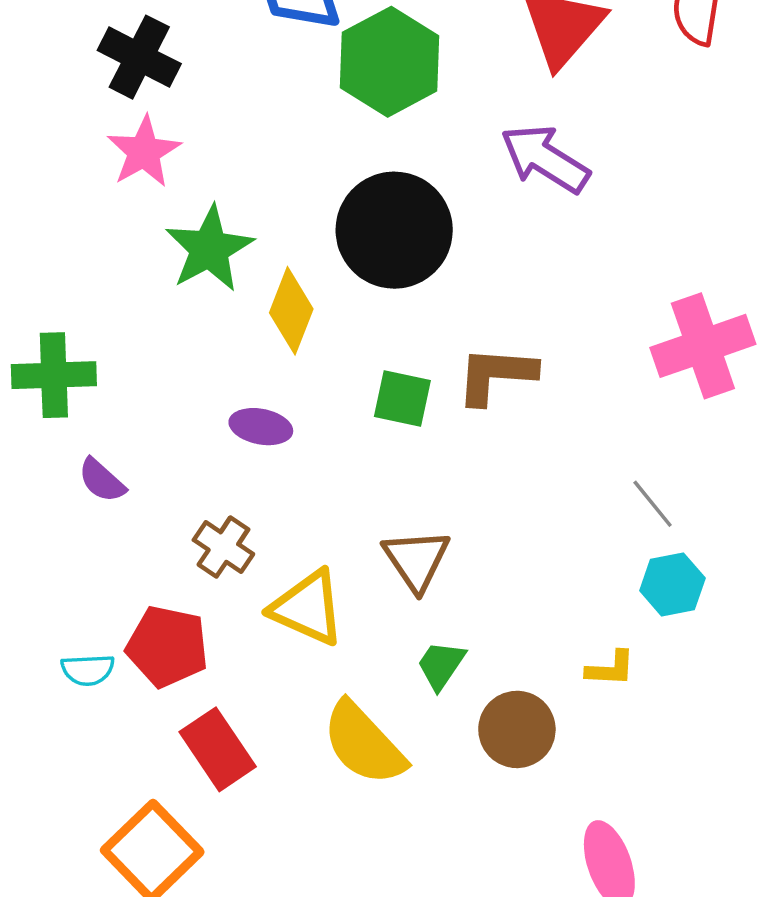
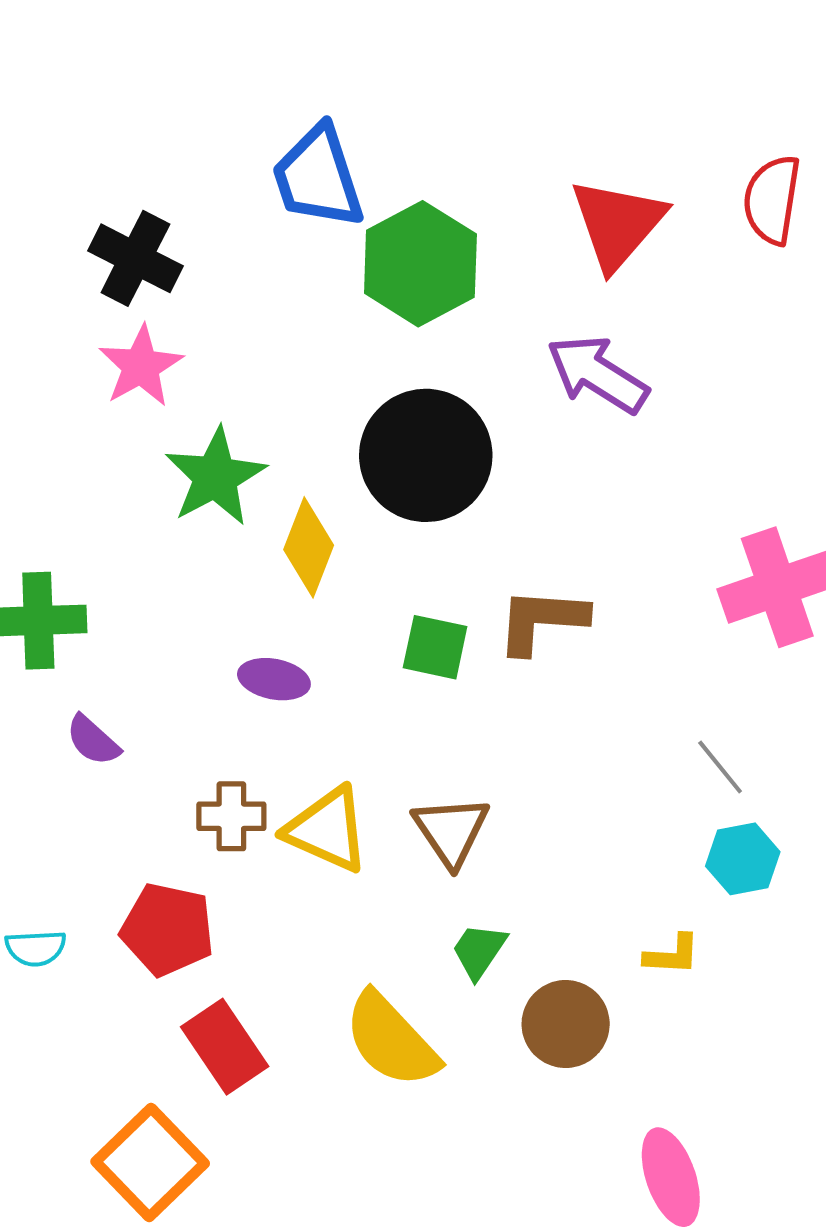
brown cross: (223, 547) -> (231, 816), turned -34
yellow triangle: (308, 608) -> (327, 830), moved
cyan semicircle: (88, 670) -> (36, 948), moved

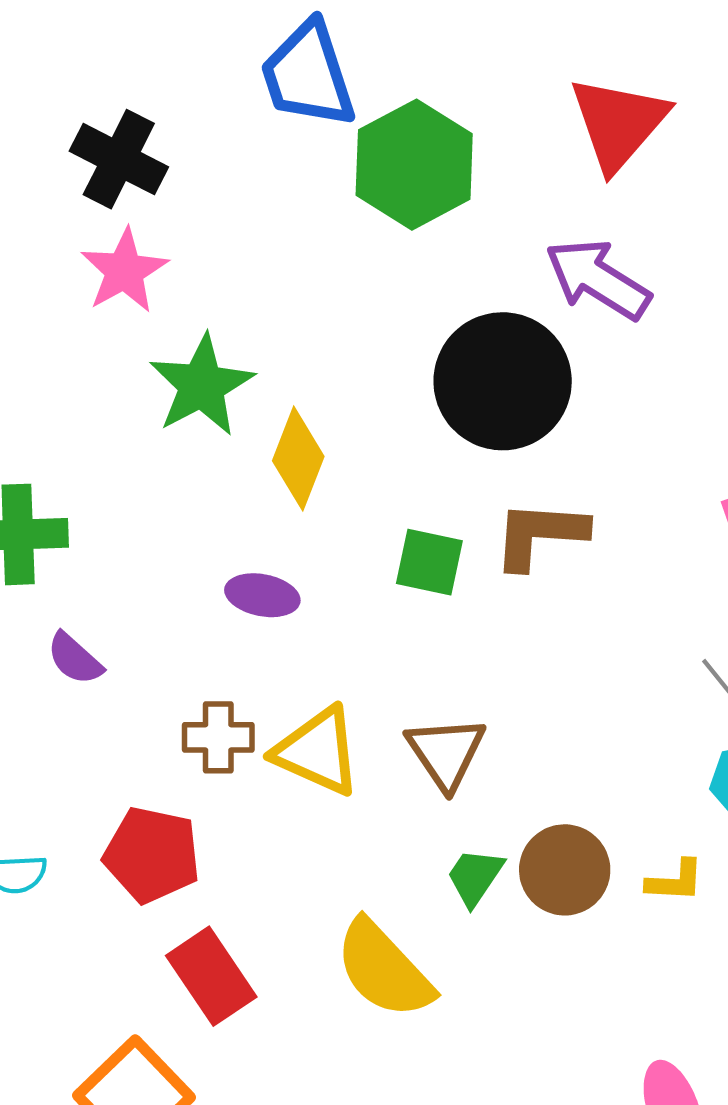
black circle: (426, 455) -> (503, 381), moved
brown circle: (566, 1024) -> (565, 870), moved

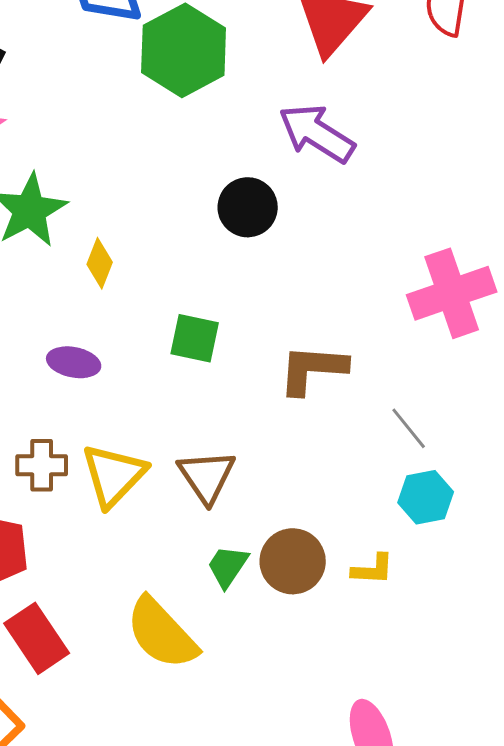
black circle: (503, 381) -> (248, 207), size x0.6
yellow diamond: (298, 459) -> (100, 263), size x0.7
brown L-shape: (540, 534) -> (313, 369), moved
yellow triangle: (318, 751) -> (114, 475), turned 50

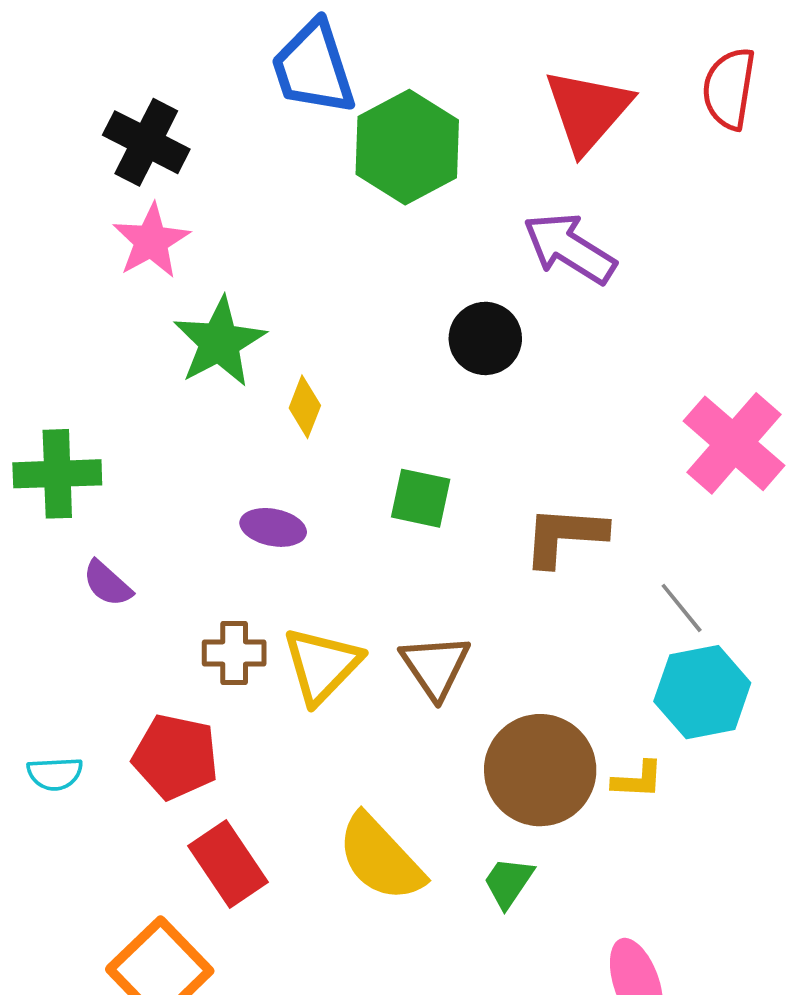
pink cross: (452, 293) -> (734, 443), turned -30
cyan hexagon: (426, 497) -> (702, 692), size x1.4
brown circle: (293, 561) -> (540, 770), size x1.4
green trapezoid: (228, 566) -> (508, 882), moved

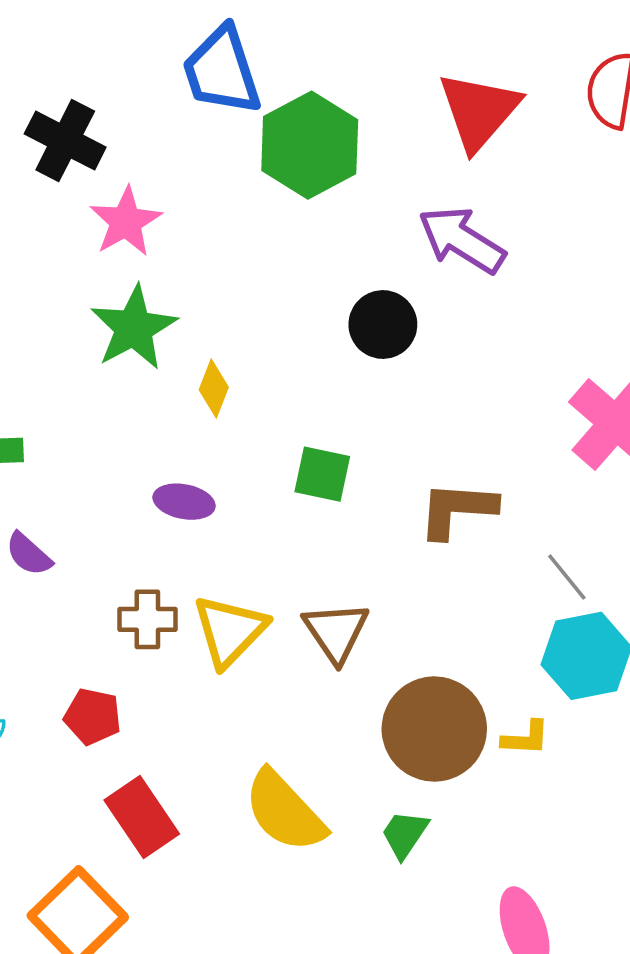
pink star: (151, 241) -> (126, 222), moved
red pentagon: (176, 757) -> (93, 716), size x0.7

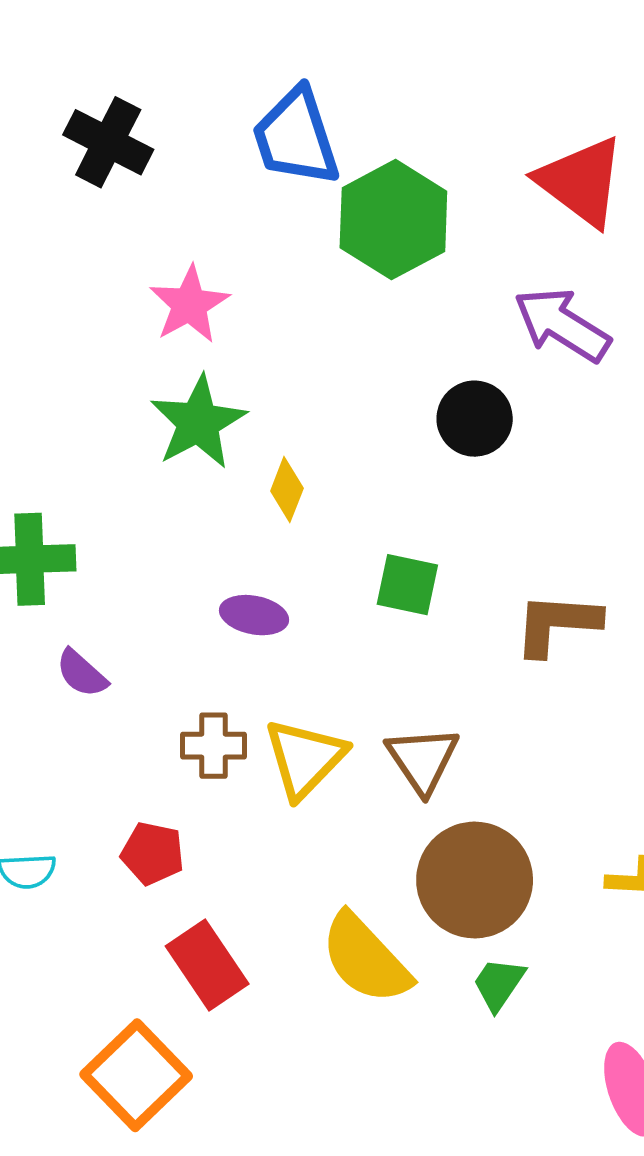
red triangle: (479, 111) -> (581, 182), turned -34
black cross: (65, 141) -> (108, 142), moved
brown circle: (434, 729) -> (475, 880), moved

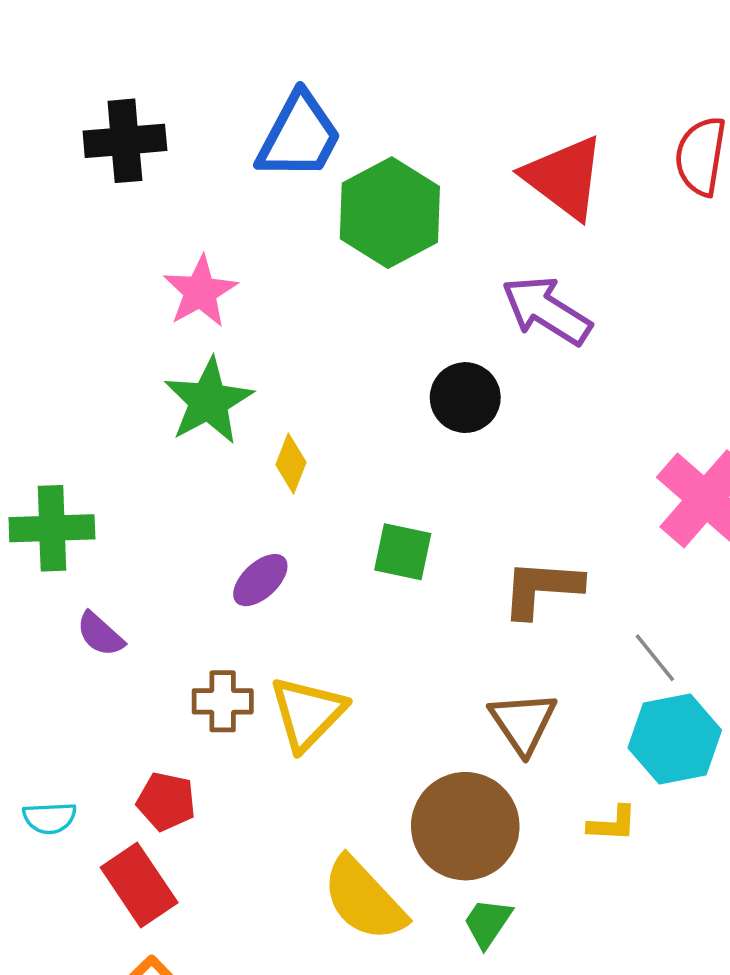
blue trapezoid: (296, 137) -> (299, 136), turned -134
black cross: (108, 142) -> (125, 141), turned -32
purple ellipse: (254, 615) -> (260, 580), turned -54
brown triangle: (423, 760) -> (523, 723), moved
red rectangle: (207, 965) -> (139, 885), moved

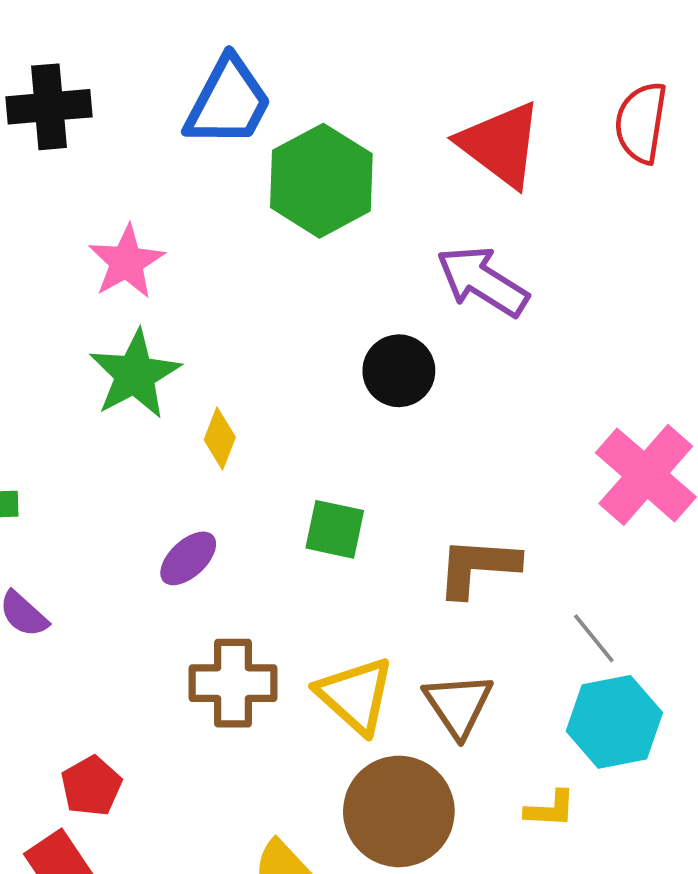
brown cross: (223, 701) -> (233, 683), moved, size x1.4
yellow triangle: (307, 713) -> (355, 695), moved, turned -32
red pentagon: (166, 801) -> (91, 786), turned 30

